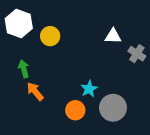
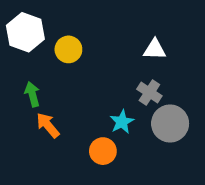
gray cross: (137, 54) -> (149, 92), moved
gray circle: (113, 108) -> (170, 124), moved

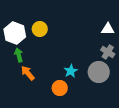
white hexagon: (25, 32) -> (15, 33), moved
white triangle: (155, 49) -> (108, 29), moved
gray cross: (149, 92) -> (108, 52), moved

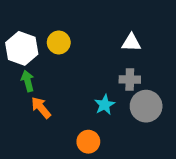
white triangle: (108, 29) -> (131, 42), moved
gray cross: (108, 52) -> (130, 80), moved, turned -32
orange circle: (60, 88) -> (88, 142), moved

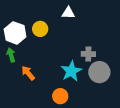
white triangle: (131, 42) -> (68, 13), moved
green arrow: (28, 81) -> (11, 55), moved
cyan star: (105, 105) -> (71, 71), size x1.5

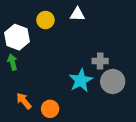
yellow circle: (40, 29) -> (45, 20), moved
orange arrow: (28, 73) -> (24, 101), moved
orange circle: (60, 96) -> (50, 109), moved

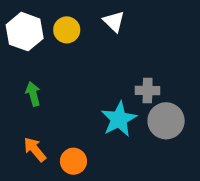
white triangle: (77, 14) -> (114, 21), turned 42
white hexagon: (17, 37) -> (25, 32), moved
green arrow: (12, 62) -> (33, 94), moved

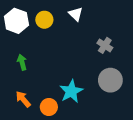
gray cross: (148, 90) -> (105, 45), moved, turned 32
cyan star: (119, 119) -> (71, 91), moved

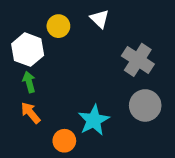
white hexagon: (16, 21) -> (28, 50), moved
gray cross: (105, 45) -> (138, 60), size x1.5
orange arrow: (23, 99) -> (31, 113), moved

